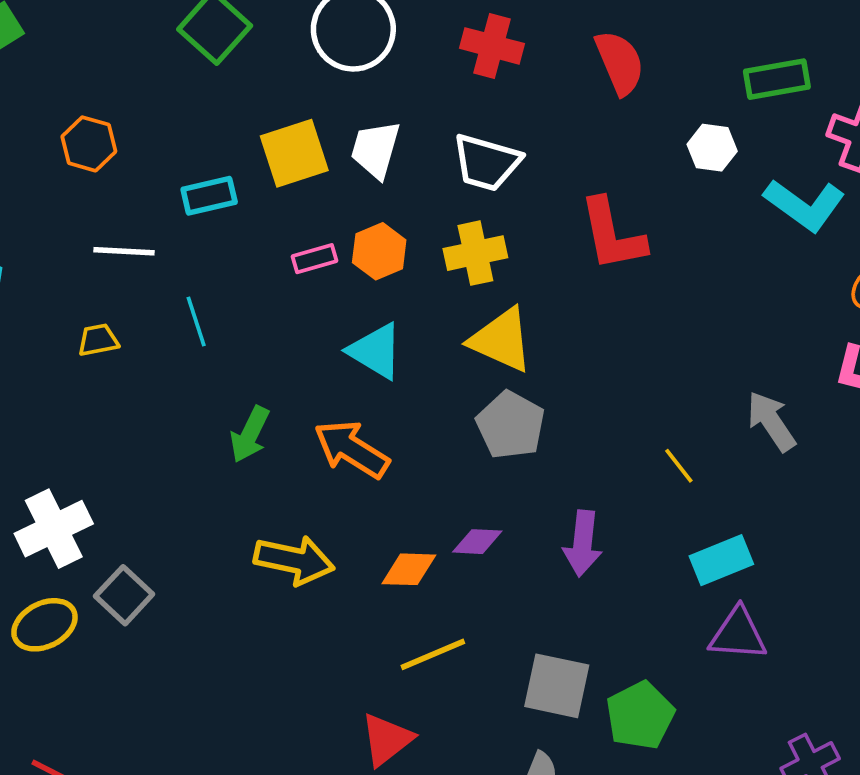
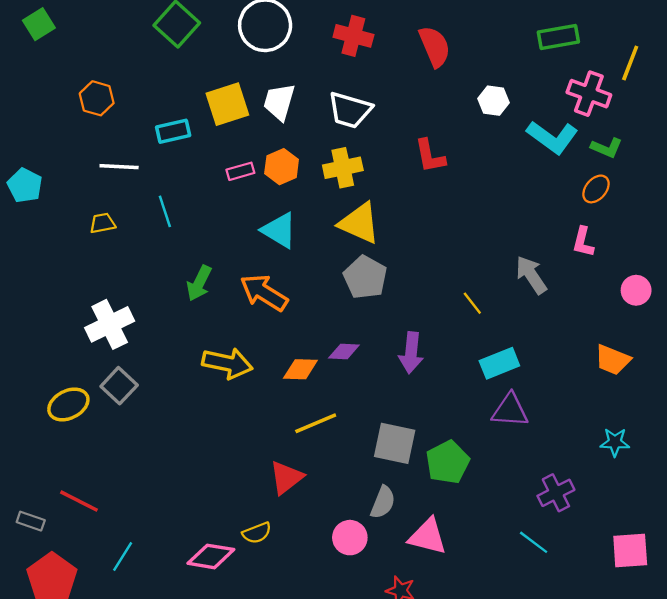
green rectangle: (777, 79) -> (558, 37), moved
red L-shape: (612, 235) -> (430, 156), size x0.7
white cross: (54, 529) -> (110, 324), moved

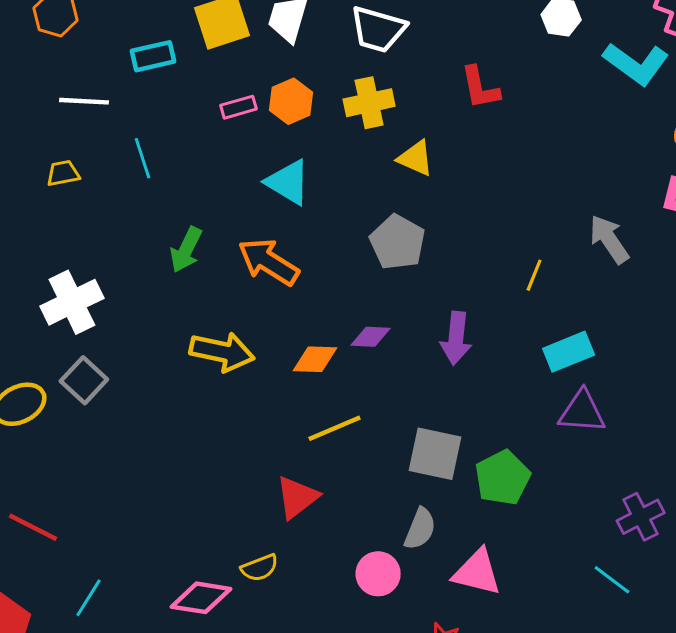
yellow triangle: (359, 223) -> (416, 158), moved, size x0.7
yellow line: (472, 303) -> (534, 275), turned 60

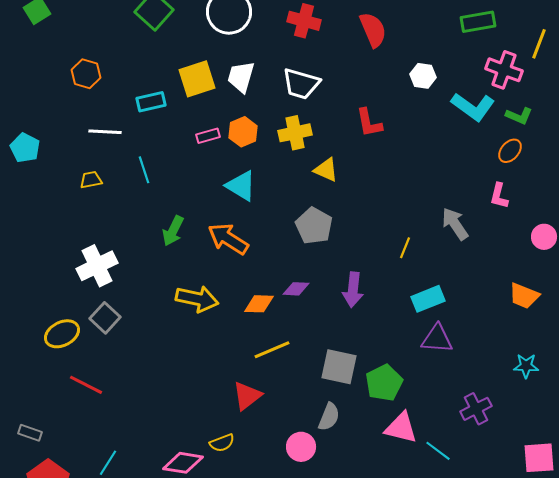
red line: (33, 527) -> (86, 385), moved
pink triangle: (477, 572) -> (401, 428), moved
cyan line: (612, 580) -> (438, 451), moved

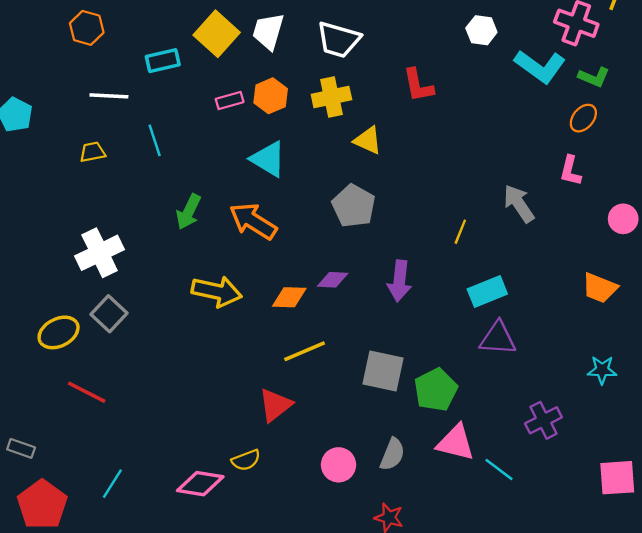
yellow square: (197, 79) -> (217, 34), turned -30
gray semicircle: (329, 417) -> (392, 454), moved

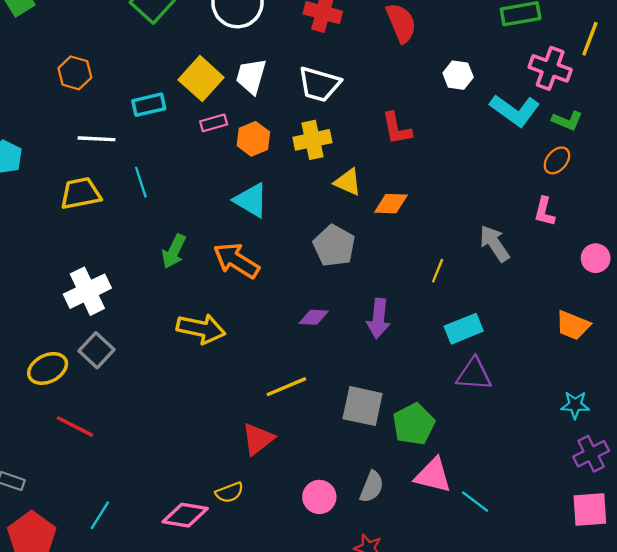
pink rectangle: (230, 101) -> (214, 123), moved
yellow trapezoid: (93, 152) -> (81, 193), size x1.6
orange diamond: (289, 297) -> (391, 204), moved
purple cross: (543, 420) -> (591, 454), moved

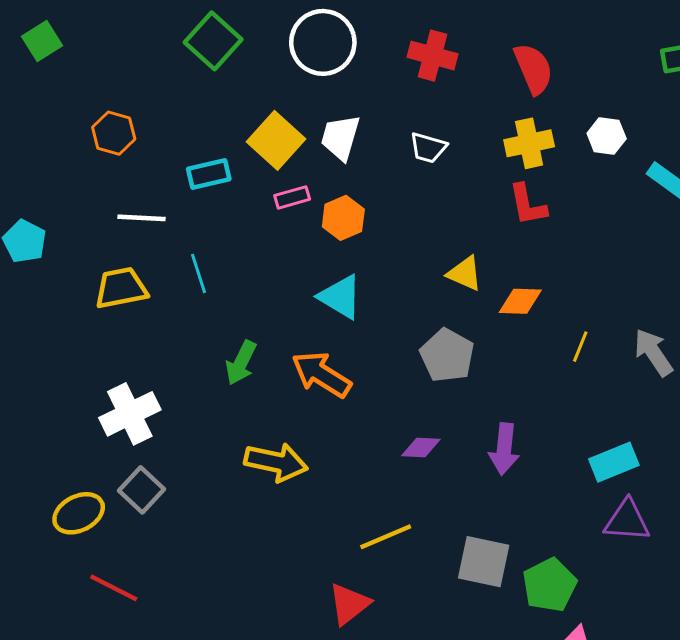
white trapezoid: (319, 84) -> (428, 148), size x0.7
yellow cross: (312, 140) -> (529, 143), moved
yellow line: (438, 271) -> (580, 347), moved

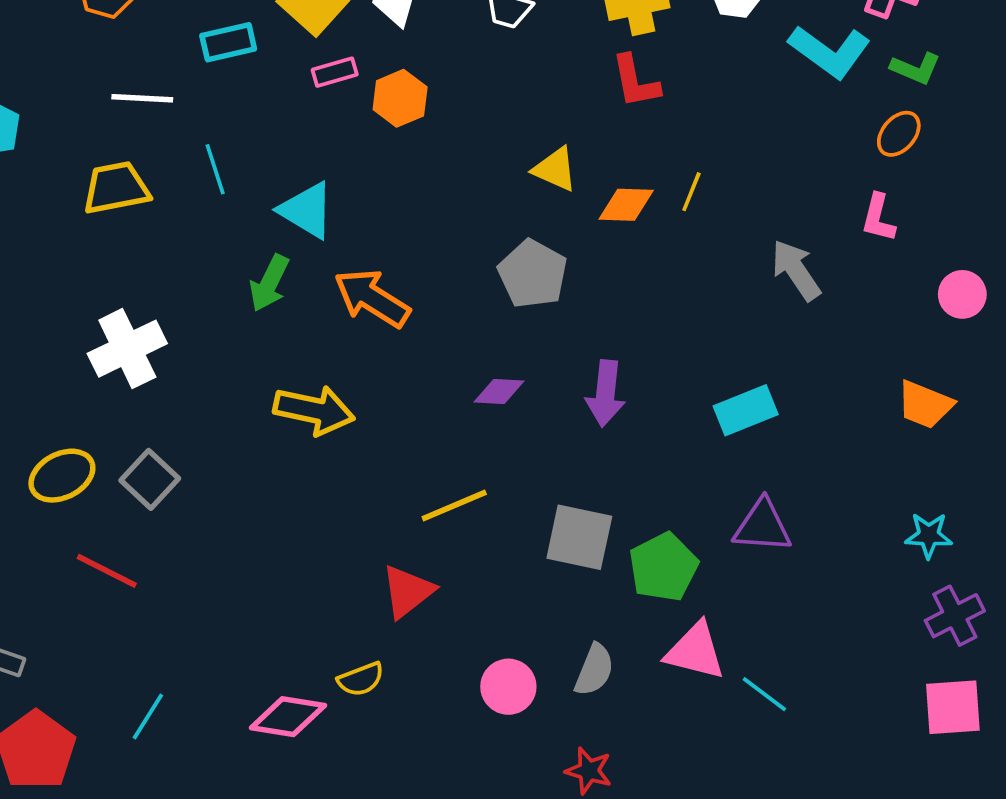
cyan triangle: (340, 297) -> (307, 210), moved
yellow line: (580, 347) -> (691, 192), moved
gray square: (141, 490) -> (150, 479), moved
purple triangle: (627, 521) -> (762, 526), moved

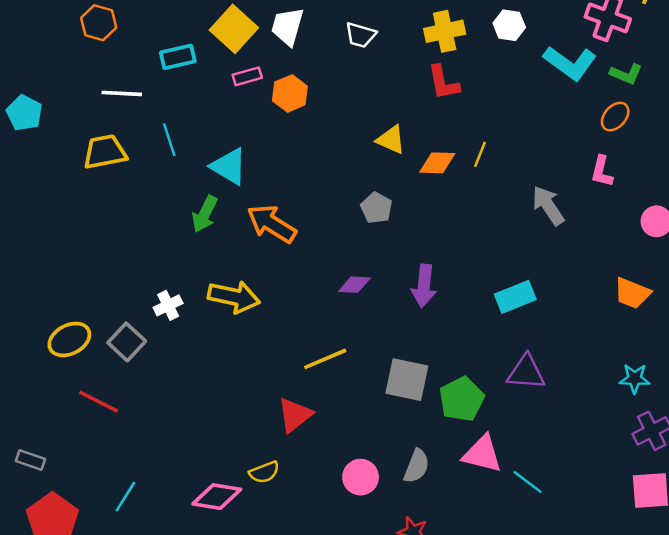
gray pentagon: (533, 274) -> (376, 208), size x0.7
white cross: (127, 349) -> (168, 305), moved, size x0.6

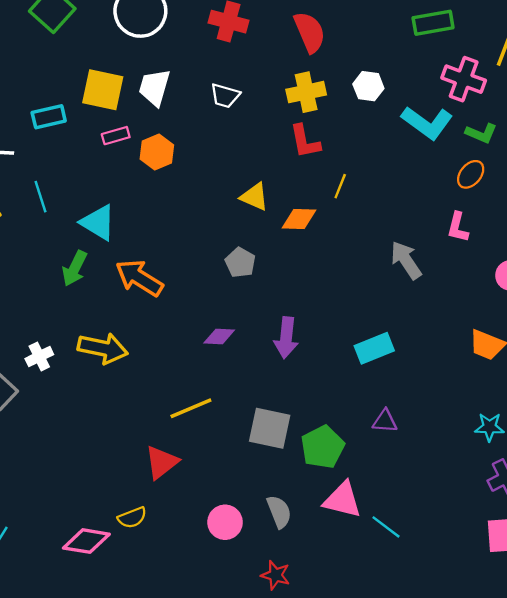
yellow square: (234, 29) -> (103, 90), turned -30
yellow line: (480, 154) -> (340, 186), moved
purple triangle: (526, 372) -> (385, 421), size x0.7
gray semicircle: (417, 466) -> (279, 512), turned -44

